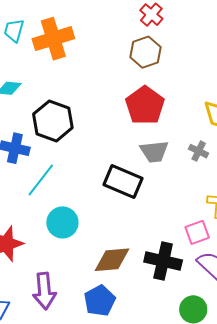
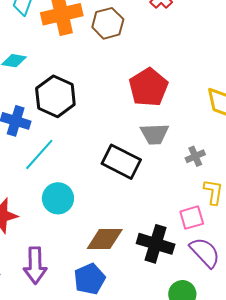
brown hexagon: (145, 52) -> (108, 23), moved
gray cross: (199, 151) -> (195, 156), moved, turned 36

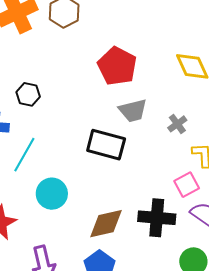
black hexagon: (55, 96) -> (28, 94), size x0.6

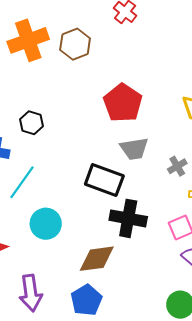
black cross: (157, 218) -> (128, 218), moved

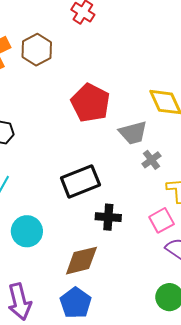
gray trapezoid: (134, 149) -> (133, 133), moved
black rectangle: (104, 180) -> (80, 181), turned -36
black cross: (128, 218) -> (108, 217), size x0.7

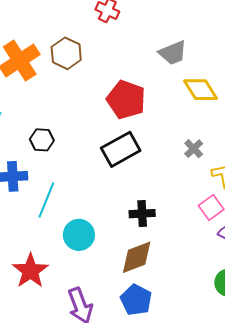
gray trapezoid: (133, 133) -> (173, 53), moved
black rectangle: (80, 181) -> (121, 149), moved
black cross: (108, 217) -> (142, 214), moved

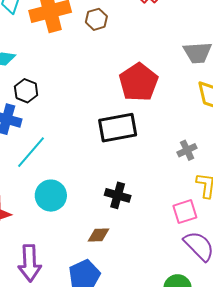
brown hexagon: (66, 53) -> (96, 19), size x0.7
black hexagon: (42, 140) -> (26, 91), moved
brown diamond: (137, 257) -> (99, 235), size x0.6

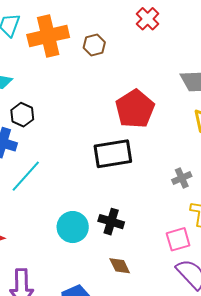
cyan circle: (51, 196) -> (73, 227), moved
brown diamond: (99, 235) -> (120, 266), moved, turned 65

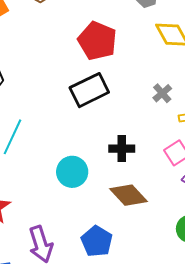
black cross: (111, 222) -> (122, 149), moved
brown diamond: (120, 266) -> (128, 195), size x1.6

